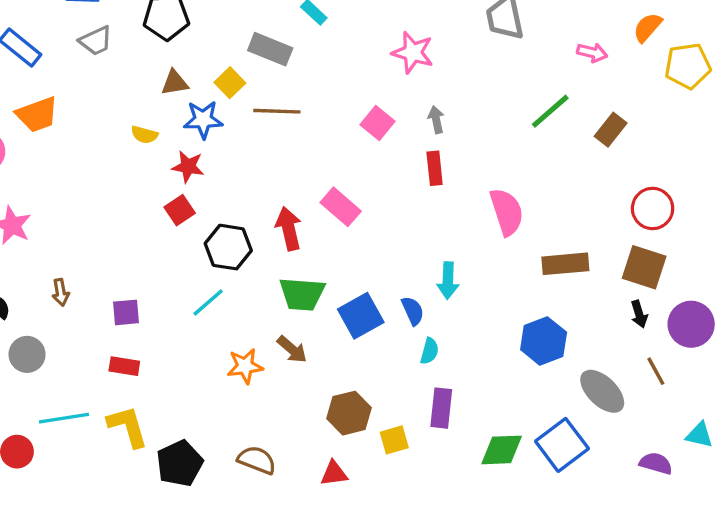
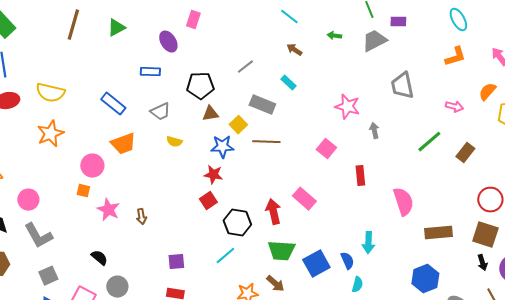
gray trapezoid: (96, 41) -> (160, 112), moved
brown triangle: (175, 83) -> (210, 114), moved
gray arrow: (436, 120) -> (374, 131), moved
yellow semicircle: (144, 135) -> (174, 142), moved
brown arrow: (61, 292) -> (141, 217), moved

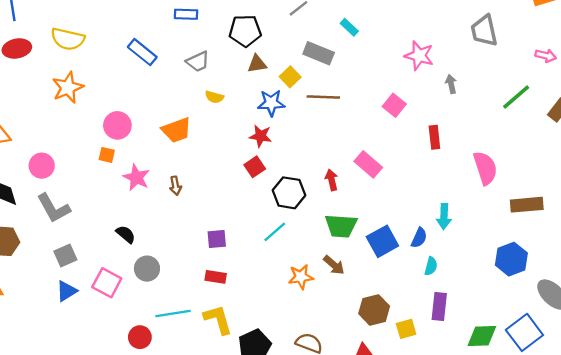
orange trapezoid: (123, 144) -> (177, 130), moved
red arrow: (273, 212) -> (332, 180), size x0.7
blue semicircle: (347, 261) -> (419, 238), turned 48

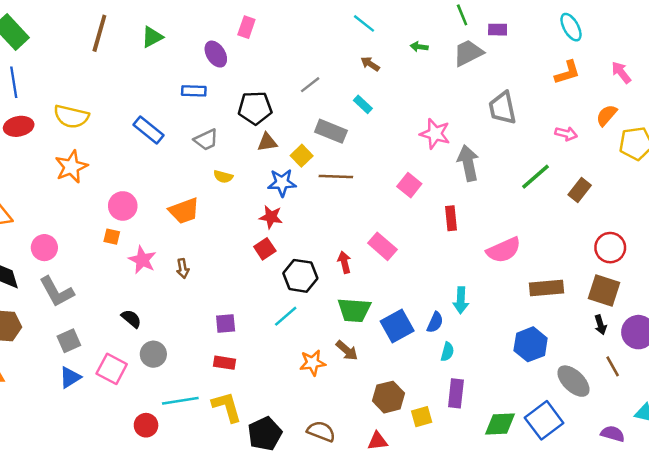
gray arrow: (451, 84) -> (468, 163), size x1.8
pink semicircle: (485, 168) -> (504, 250), turned 84

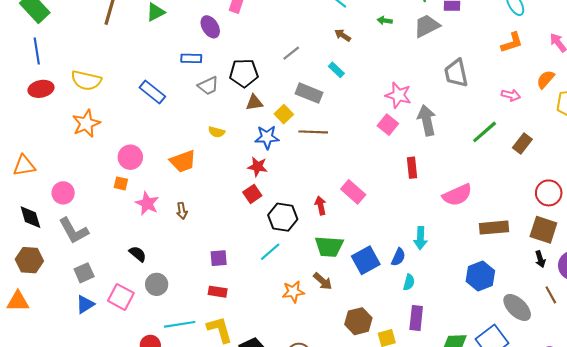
gray trapezoid: (206, 140) -> (208, 86), moved
pink square: (409, 185) -> (388, 125), moved

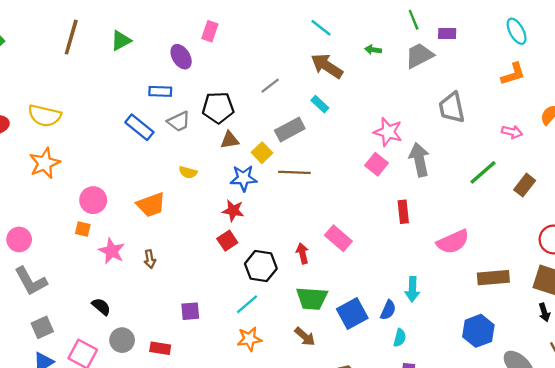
brown arrow: (343, 35) -> (327, 66), size x1.8
blue rectangle: (152, 92) -> (139, 127), moved
gray rectangle: (309, 93) -> (290, 130), turned -50
red rectangle: (218, 292) -> (160, 348), moved
orange star: (293, 292) -> (249, 339), moved

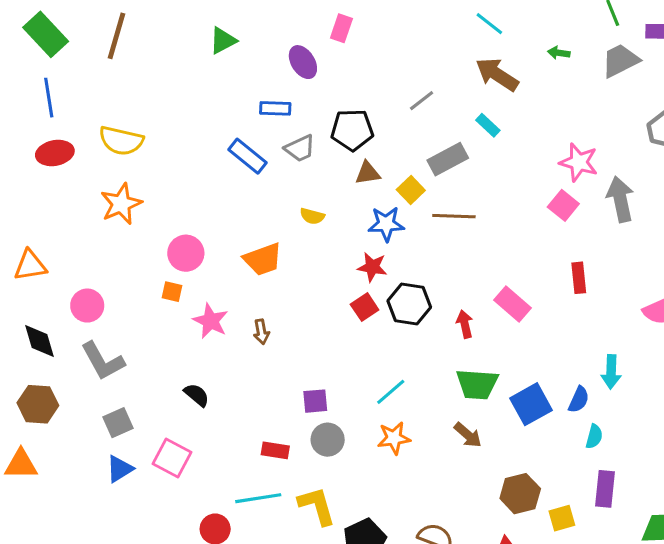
brown line: (71, 37) -> (117, 36), moved
red rectangle: (403, 212) -> (579, 278), moved
black hexagon: (261, 266) -> (409, 304), moved
gray circle: (122, 340) -> (328, 440), moved

